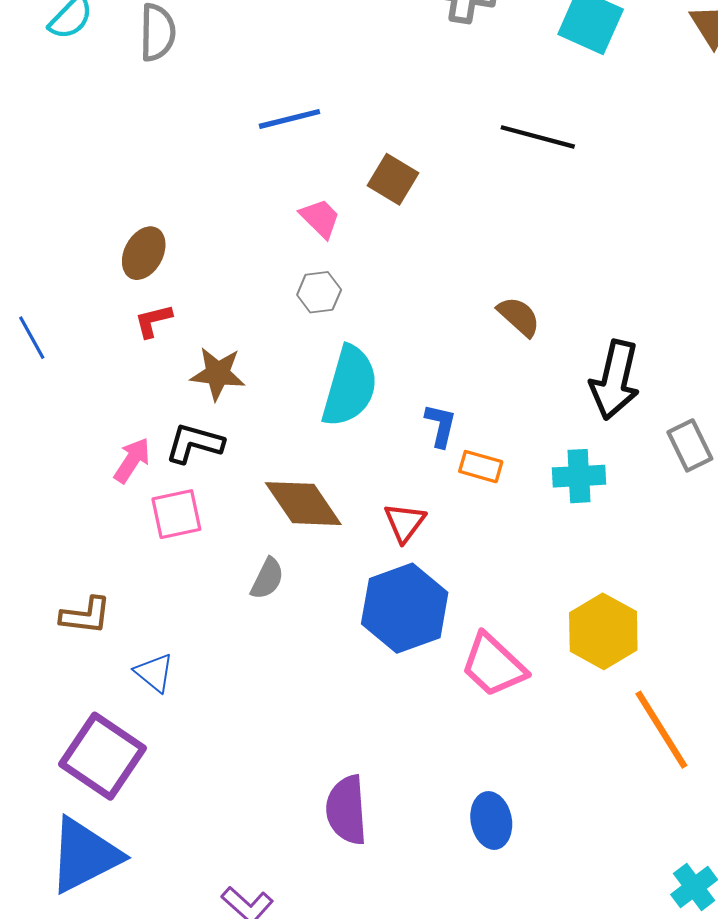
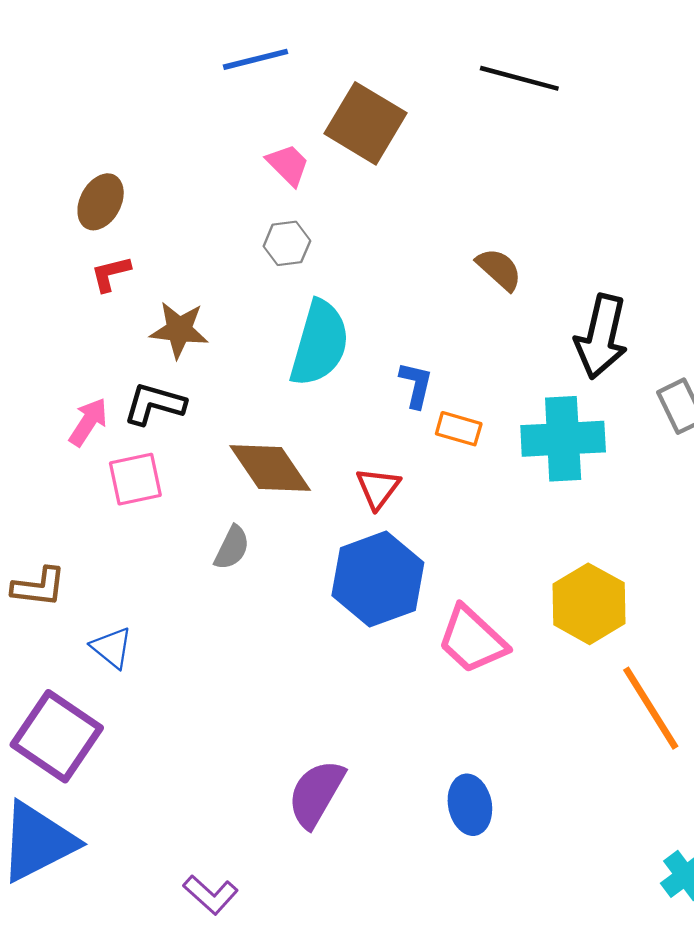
brown square: (393, 179) -> (366, 123), size x1.5
cyan cross: (579, 476) -> (563, 439), size x1.5
purple semicircle: (347, 810) -> (316, 794), turned 34

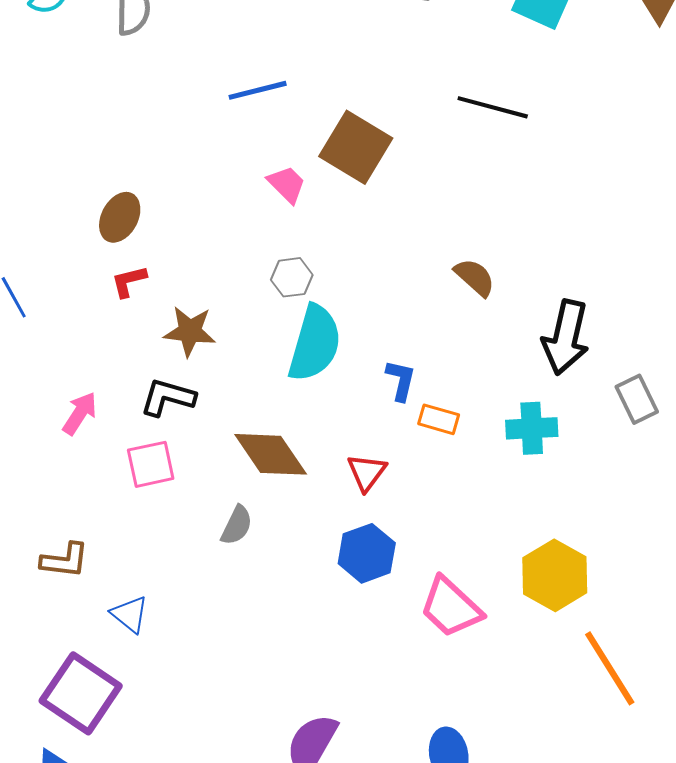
gray hexagon: (287, 243) -> (292, 277), moved
pink arrow: (88, 422) -> (80, 413), moved
cyan cross: (563, 439) -> (532, 428), size x0.7
blue hexagon: (378, 579) -> (367, 553), size x0.7

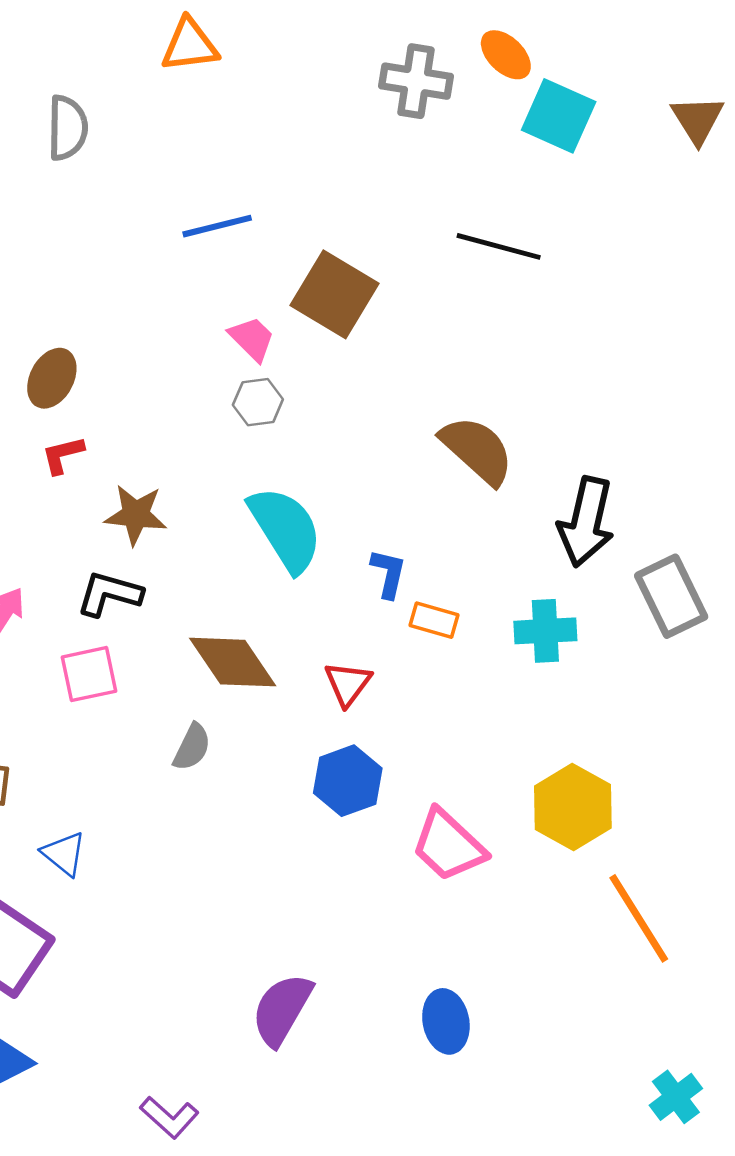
gray hexagon: (292, 277) -> (258, 402), moved
brown semicircle: (475, 277) -> (477, 450), size x1.5
cyan semicircle: (315, 343) -> (285, 529), turned -48
gray rectangle: (637, 399) -> (671, 596), size x1.4

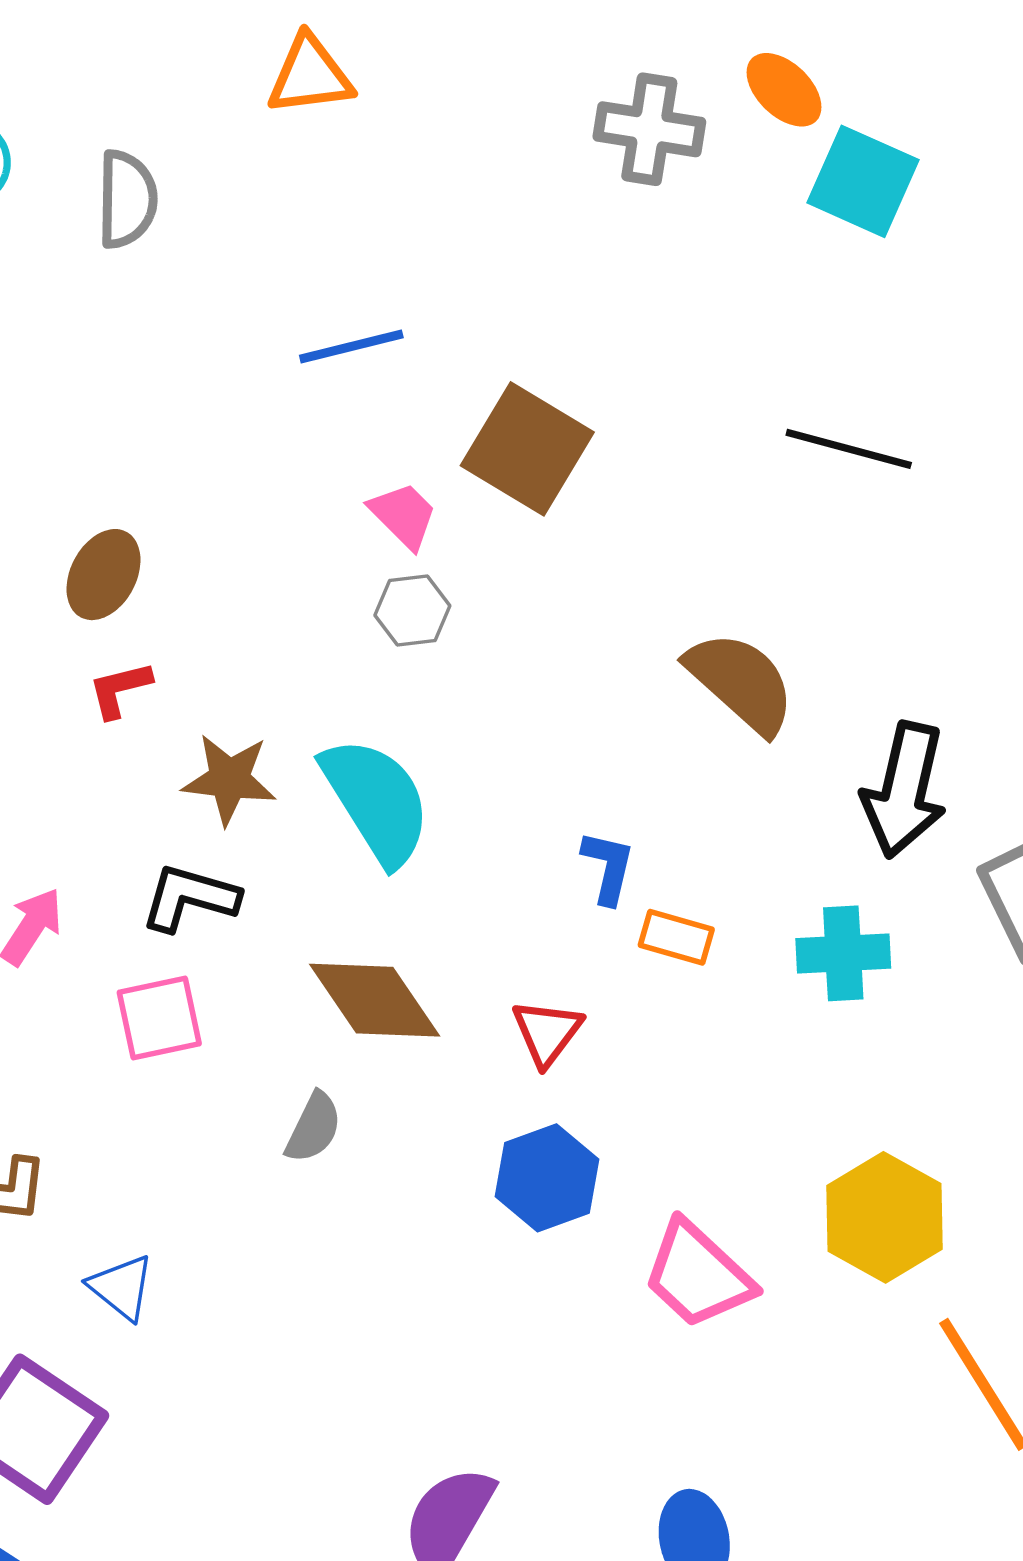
black line: (499, 246) -> (849, 449), moved
cyan semicircle: (285, 529) -> (376, 801), moved

